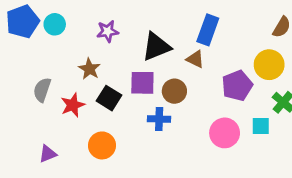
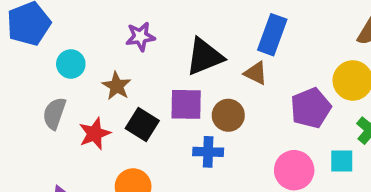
cyan circle: (55, 24) -> (71, 64), moved

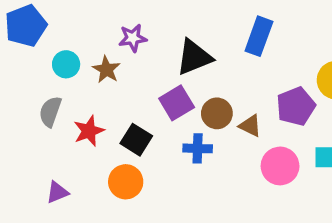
brown triangle: (256, 73) -> (250, 126), moved
brown star: (117, 86) -> (106, 70), moved
purple square: (186, 104) -> (177, 103), turned -32
black square: (142, 124) -> (136, 140), moved

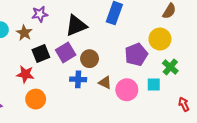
brown triangle: (250, 126) -> (105, 82), moved
red star: (89, 131) -> (25, 74), moved, turned 30
black square: (136, 140) -> (41, 53), moved, turned 36

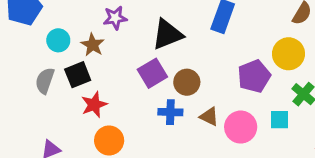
black square: (41, 53) -> (78, 75), moved
red star: (25, 74) -> (94, 105), turned -30

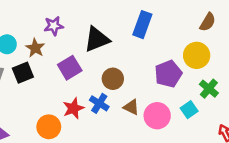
purple square: (152, 73) -> (70, 68), moved
red star: (94, 105) -> (73, 108), moved
blue cross: (170, 112) -> (99, 103), turned 30
cyan square: (280, 120) -> (189, 110), turned -35

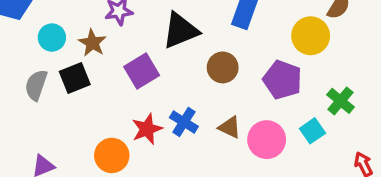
yellow circle: (197, 55) -> (311, 36), moved
purple pentagon: (168, 74) -> (282, 80), turned -30
brown circle: (113, 79) -> (223, 67), moved

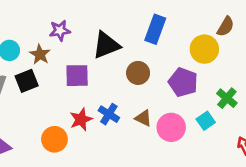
purple square: (142, 71) -> (77, 76), turned 30

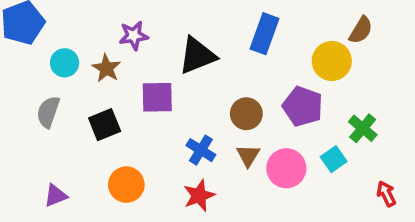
brown circle: (138, 73) -> (246, 114), moved
black square: (27, 81) -> (105, 125), moved
brown triangle: (143, 118) -> (248, 156), turned 36
red star: (81, 119) -> (199, 196), moved

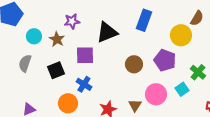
blue cross: (201, 150) -> (84, 84), moved
brown triangle: (248, 156) -> (135, 105), moved

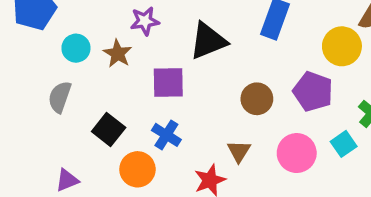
black square: (56, 70) -> (109, 130), moved, turned -30
brown triangle: (135, 105) -> (239, 151), moved

